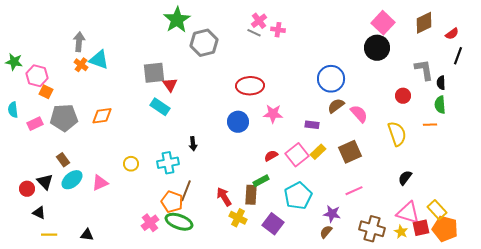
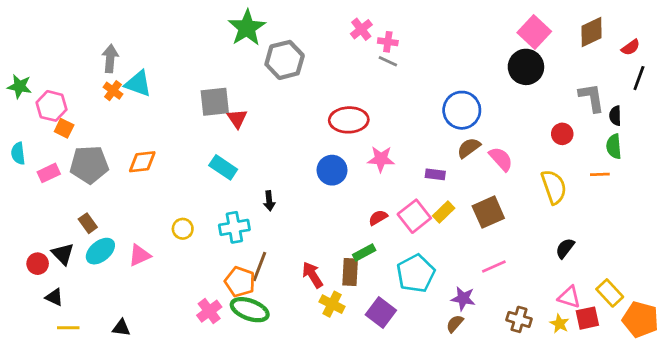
gray line: (254, 33) -> (388, 61), moved
cyan rectangle: (160, 107) -> (223, 167), moved
pink triangle: (408, 213) -> (569, 297), size x0.7
brown cross: (372, 229) -> (519, 319), size x0.7
orange pentagon: (445, 229) -> (640, 319), moved

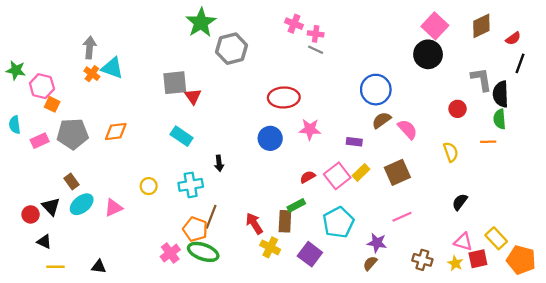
pink cross: (361, 29) -> (294, 24), turned -30
black semicircle: (615, 116) -> (501, 94), size x1.6
yellow semicircle: (554, 187) -> (451, 152), size x0.7

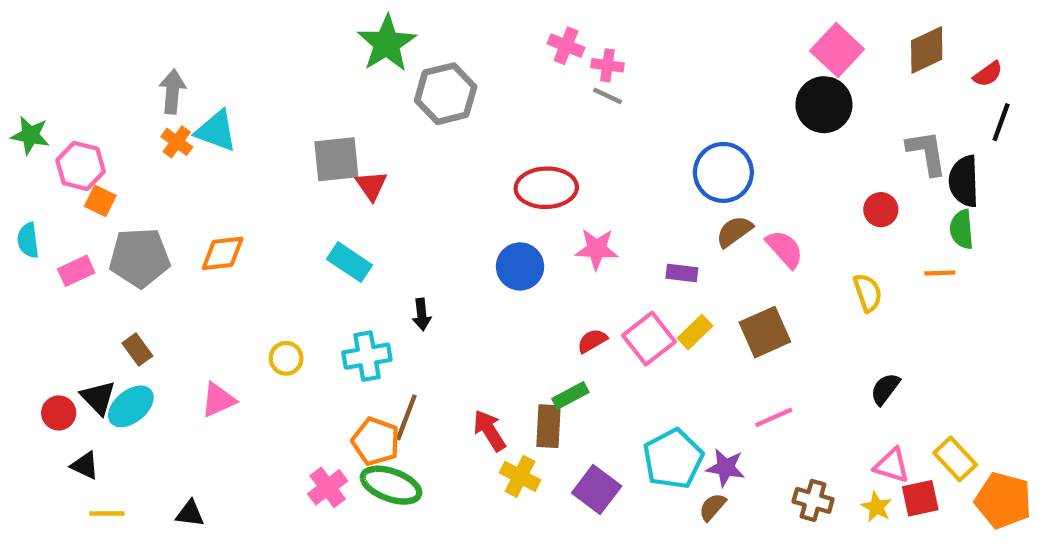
cyan ellipse: (82, 204) -> (131, 406), moved
cyan pentagon: (338, 222) -> (673, 459), moved

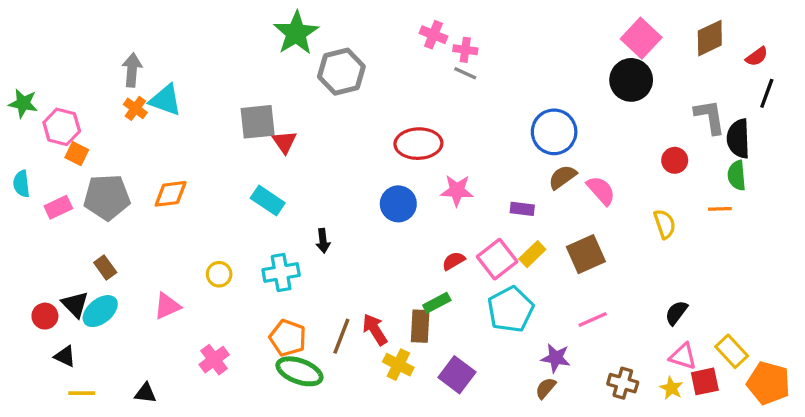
black semicircle: (885, 389) -> (676, 313), moved
brown line: (406, 417) -> (341, 336), moved
cyan pentagon: (673, 459) -> (511, 309), moved
pink cross: (328, 487) -> (214, 360), moved

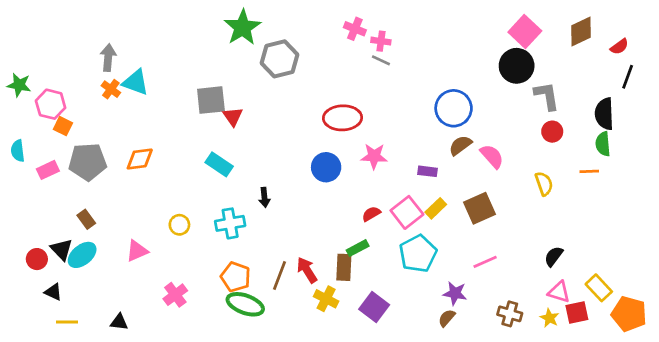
gray L-shape: (710, 117) -> (547, 96), moved

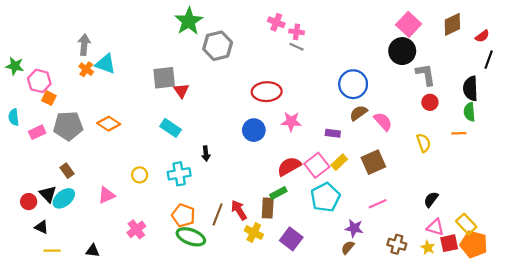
orange diamond: (140, 159) -> (109, 124), turned 40
red semicircle: (371, 214) -> (289, 166), size x1.6
orange pentagon: (629, 314) -> (474, 244), moved

